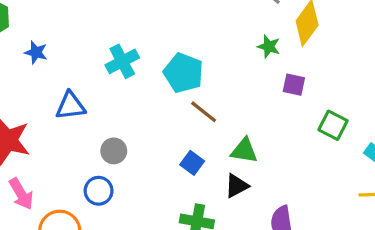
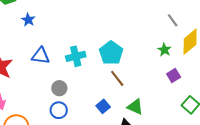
cyan cross: (122, 61) -> (76, 56), moved
purple square: (294, 85) -> (174, 76), turned 32
blue circle: (99, 191) -> (59, 110), moved

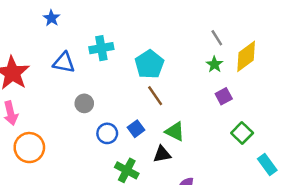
gray line: (173, 20) -> (217, 38), moved
cyan cross: (76, 56) -> (101, 48), moved
blue circle: (59, 110) -> (107, 133), moved

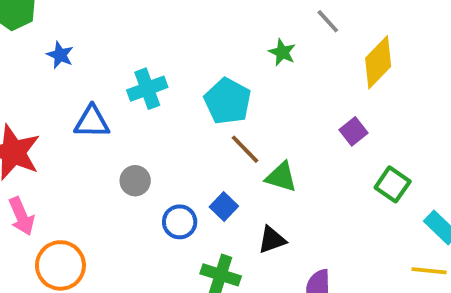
gray line: (217, 38) -> (328, 21), moved
green star: (214, 64) -> (282, 52), moved
green triangle: (175, 131) -> (281, 177), moved

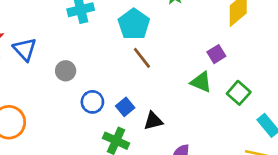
blue triangle: (92, 122) -> (25, 49), moved, turned 40
green triangle: (281, 177) -> (201, 82), moved
blue square: (224, 207) -> (125, 107), moved

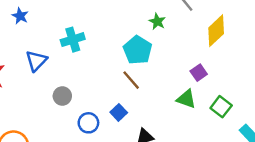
cyan pentagon: (134, 24) -> (138, 50), moved
blue triangle: (25, 49) -> (36, 61), moved, turned 30
blue square: (125, 107) -> (119, 112), moved

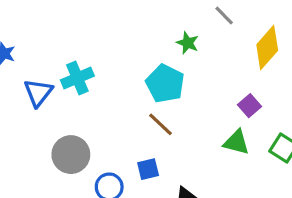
blue triangle: (36, 61) -> (38, 93), moved
gray circle: (62, 96) -> (71, 155), size x1.5
blue square: (119, 112) -> (148, 169), turned 35

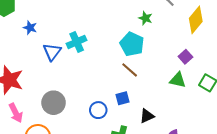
gray circle: (71, 155) -> (54, 103), moved

